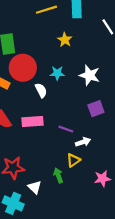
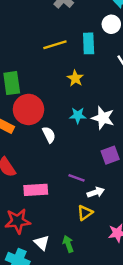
cyan star: (57, 73) -> (78, 115), moved
pink rectangle: (32, 122) -> (36, 190), moved
green arrow: (58, 175) -> (68, 244), moved

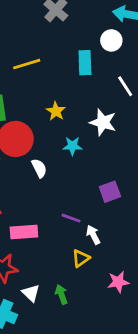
yellow line: (55, 45) -> (27, 64), moved
yellow star: (75, 78) -> (56, 111), moved
white star: (103, 118) -> (103, 122), moved
white arrow: (96, 192) -> (93, 235), turned -98

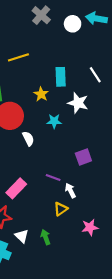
white circle: (111, 40) -> (73, 24), moved
cyan rectangle: (85, 63) -> (61, 77), moved
pink rectangle: (24, 232) -> (16, 188), turned -42

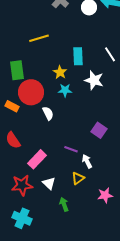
cyan star: (54, 121) -> (65, 90), moved
purple square: (83, 157) -> (99, 130), turned -35
white triangle: (22, 236) -> (49, 183), moved

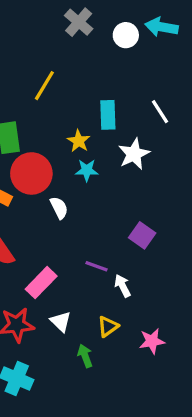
yellow line: (39, 38) -> (44, 86), turned -42
white star: (94, 80) -> (134, 154), turned 30
yellow triangle: (78, 178) -> (108, 326), moved

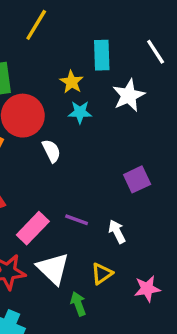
purple square: (142, 235) -> (137, 179), turned 30
purple line: (97, 266) -> (77, 220), moved
white triangle: (61, 322) -> (53, 269), size x1.5

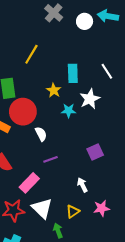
cyan star: (80, 112) -> (69, 111), moved
purple line: (77, 220) -> (51, 159), moved, turned -40
pink star: (147, 289) -> (102, 208), moved

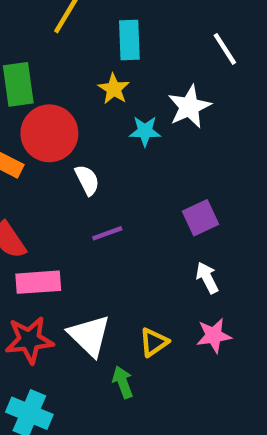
cyan rectangle: (73, 73) -> (129, 40), moved
pink rectangle: (29, 183) -> (38, 282), moved, turned 42
white arrow: (82, 185) -> (207, 278), moved

